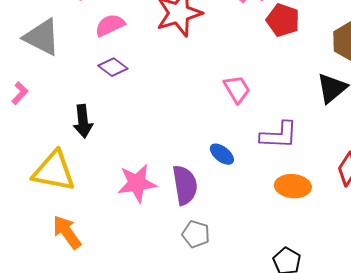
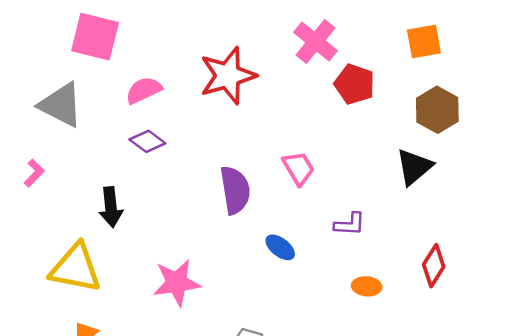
purple L-shape: (279, 135) -> (350, 224), size x0.7
purple semicircle: (185, 185) -> (235, 190), moved
orange ellipse: (293, 186) -> (367, 286), size x0.7

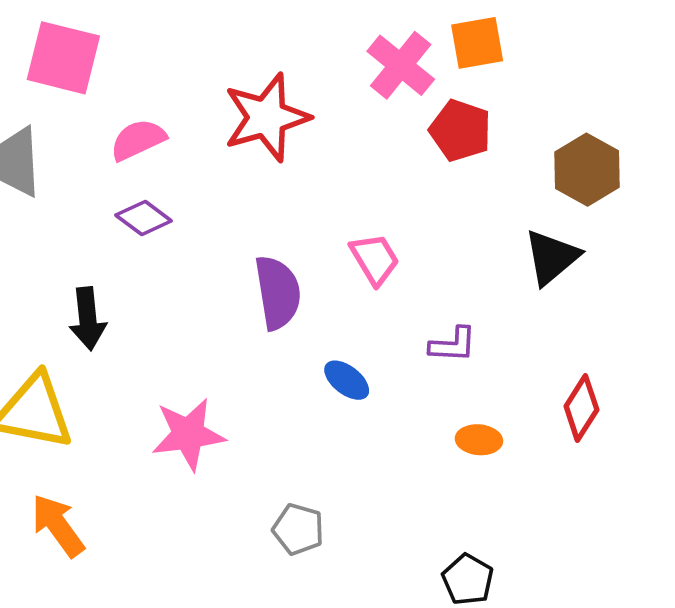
orange square: (424, 41) -> (477, 43), moved

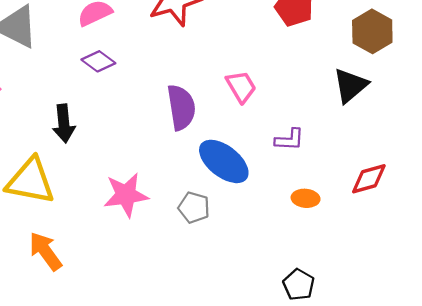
blue ellipse: (347, 380) -> (224, 161), size x1.8
red diamond: (581, 408) -> (369, 179), turned 42
gray pentagon: (298, 529) -> (194, 207), moved

